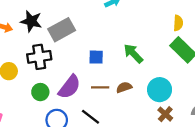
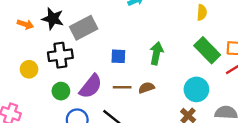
yellow semicircle: (178, 23) -> (202, 12), moved
green arrow: (133, 53) -> (156, 53), turned 55
cyan circle: (160, 90) -> (196, 89), moved

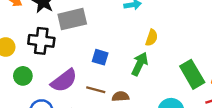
yellow semicircle: (202, 12) -> (152, 38), moved
green circle: (61, 91) -> (23, 76), moved

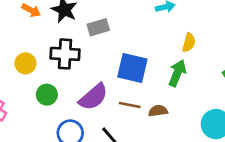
gray rectangle: (72, 19) -> (98, 27), size x0.7
blue square: (100, 57) -> (132, 68), size x1.6

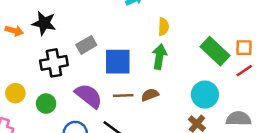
gray rectangle: (98, 27) -> (86, 45), moved
yellow circle: (25, 63) -> (15, 93), moved
purple semicircle: (93, 97) -> (89, 96), turned -88

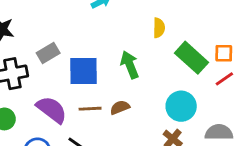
yellow semicircle: (163, 27) -> (159, 28), moved
green arrow: (159, 57) -> (130, 65), turned -30

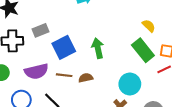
yellow semicircle: (159, 28) -> (149, 26), moved, turned -56
blue square: (83, 71) -> (64, 47), turned -35
purple semicircle: (52, 110) -> (36, 71), turned 120

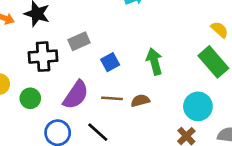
blue square: (64, 47) -> (110, 62), size x0.6
purple semicircle: (36, 71) -> (76, 95), turned -40

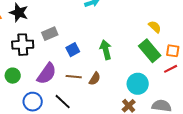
brown semicircle: (140, 101) -> (95, 79), turned 136

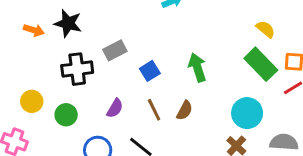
purple semicircle: (47, 74) -> (115, 108), size x0.6
brown line: (74, 77) -> (154, 110), turned 63

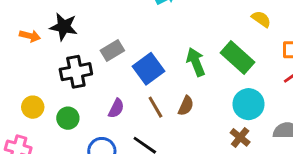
green rectangle: (261, 64) -> (237, 57), moved
blue square: (150, 71) -> (149, 69), size x1.5

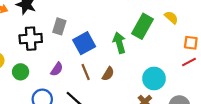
gray rectangle: (112, 50) -> (59, 26), turned -49
green rectangle: (237, 57) -> (143, 26), moved, turned 70

